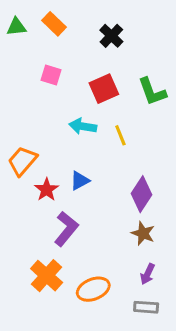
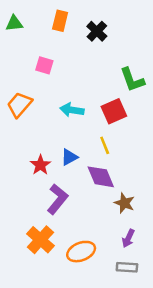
orange rectangle: (54, 24) -> (60, 21), moved, turned 60
red square: (104, 89) -> (114, 111), moved
yellow line: (120, 135) -> (105, 145), moved
orange trapezoid: (22, 161) -> (19, 105), moved
purple diamond: (142, 194) -> (101, 177), moved, turned -56

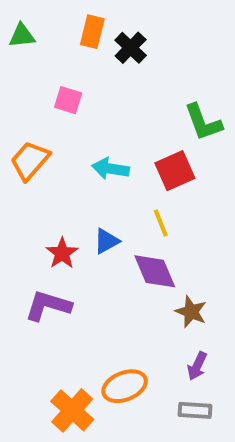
black cross: (97, 31) -> (131, 48), moved
purple L-shape: (57, 199) -> (48, 306), moved, turned -112
orange cross: (40, 240) -> (72, 410), moved

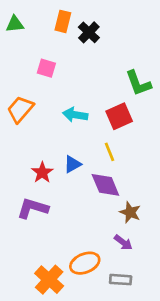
purple arrow: (197, 366) -> (123, 243), moved, turned -78
gray rectangle: (195, 410) -> (121, 280), moved

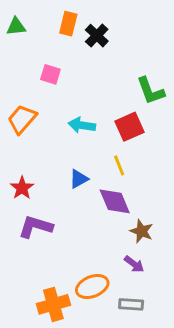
red star: (42, 172) -> (22, 188), moved
orange cross: (49, 280) -> (53, 304), turned 32

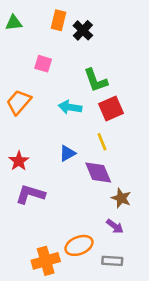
green L-shape: (150, 91) -> (96, 80), moved

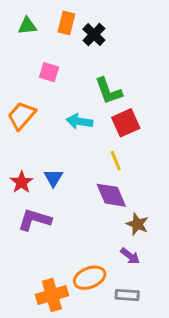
green triangle: (14, 23) -> (27, 26), moved
blue triangle: (67, 153) -> (53, 178), moved, turned -30

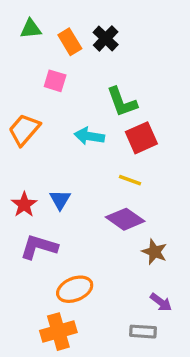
orange rectangle: (66, 23) -> (70, 42), moved, turned -45
yellow line: (116, 160) -> (130, 180), turned -48
purple diamond: (111, 195) -> (125, 219), turned -32
purple arrow: (130, 256) -> (161, 302), moved
orange ellipse: (90, 278) -> (75, 289), moved

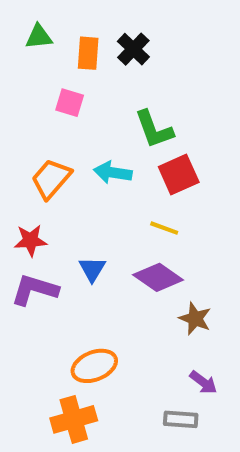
orange rectangle: (70, 42) -> (88, 53), turned 35
orange trapezoid: (24, 130) -> (51, 179), moved
blue triangle: (60, 200) -> (92, 269), moved
red star: (24, 205) -> (31, 240), moved, turned 30
purple L-shape: (39, 247) -> (35, 290), moved

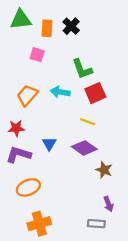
green triangle: (39, 37) -> (21, 20), size x1.5
orange ellipse: (94, 366) -> (28, 187), moved
purple arrow: (203, 382) -> (108, 204), turned 32

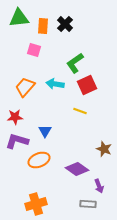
green L-shape: (82, 69) -> (75, 63), turned 75
purple diamond: (84, 148) -> (77, 169), moved
brown star: (104, 170) -> (104, 149), moved
orange ellipse: (28, 187) -> (39, 160), moved

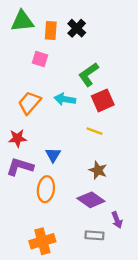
brown star: (104, 149) -> (98, 170), moved
orange ellipse: (39, 160) -> (46, 189), turned -60
gray rectangle: (88, 204) -> (94, 235), moved

